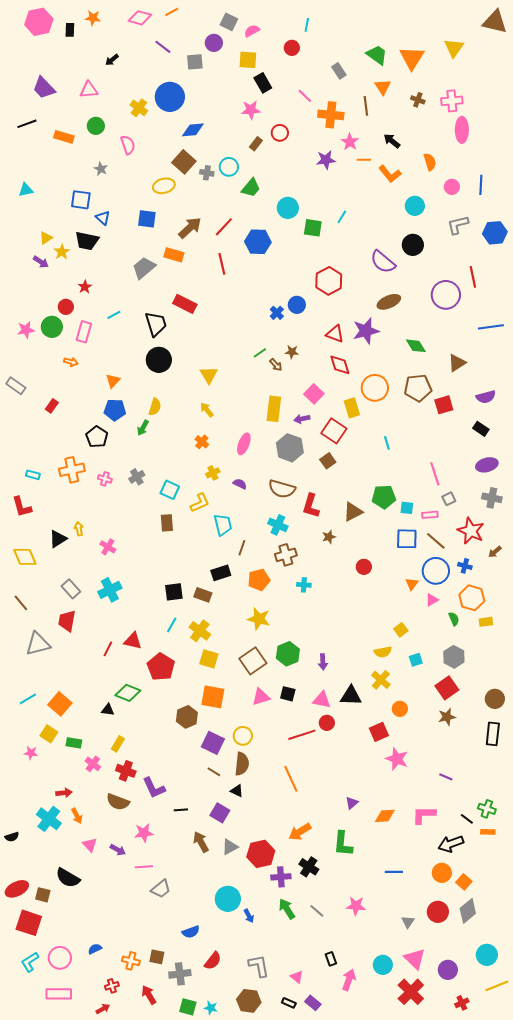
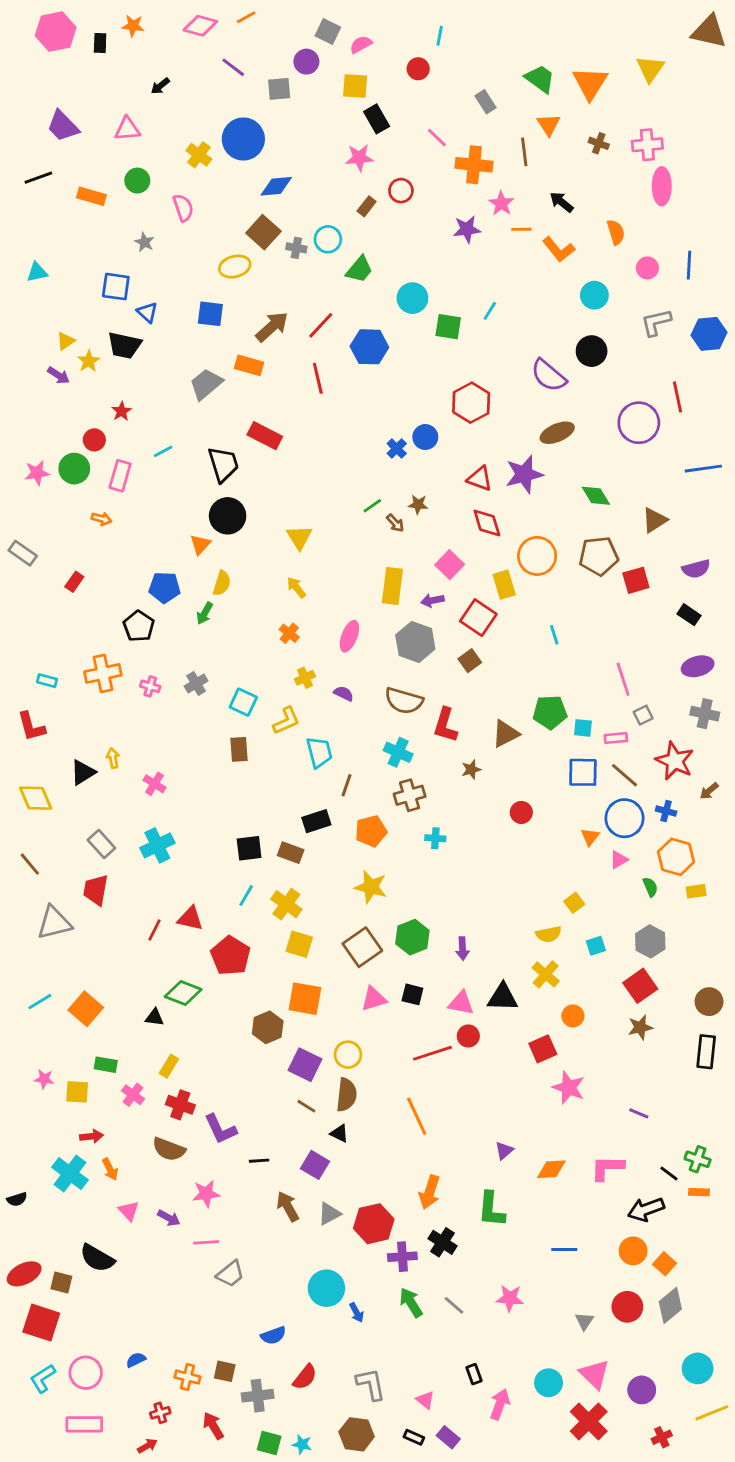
orange triangle: (113, 381) -> (200, 545), moved
yellow square: (49, 734) -> (77, 1092), moved, turned -30
orange arrow: (300, 832) -> (430, 1192), turned -40

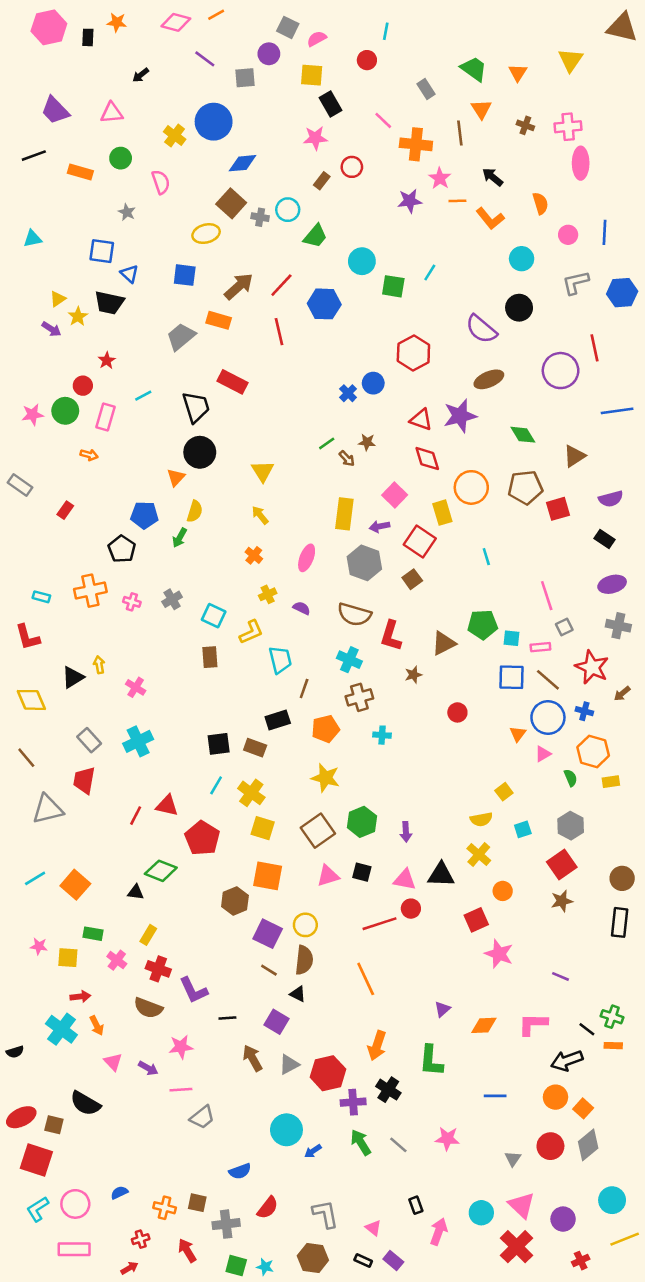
orange triangle: (590, 83) -> (518, 73), size x0.6
blue arrow: (357, 1313) -> (313, 1151), turned 84

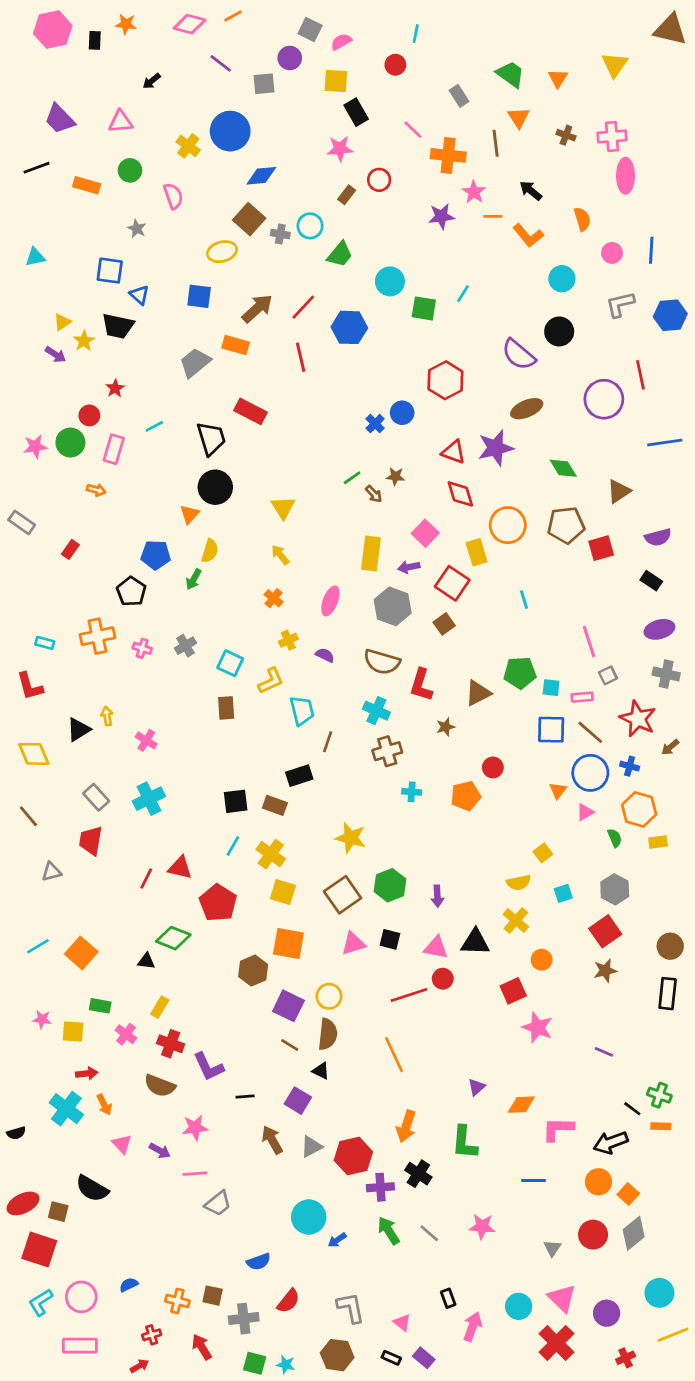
orange pentagon: (325, 729) -> (466, 796), moved
gray triangle: (48, 809) -> (51, 872), size x0.6
pink L-shape: (533, 1024) -> (558, 1129), moved

